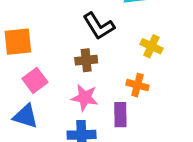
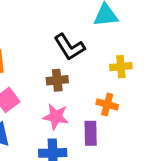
yellow cross: (151, 46) -> (121, 67), turned -30

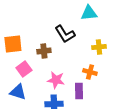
brown cross: (57, 80) -> (44, 51), moved

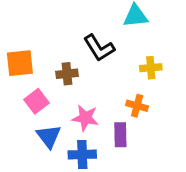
blue triangle: (18, 92) -> (49, 136), moved, turned 36

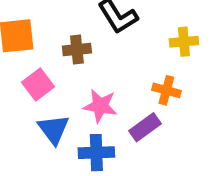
purple rectangle: (120, 135) -> (145, 127), turned 55

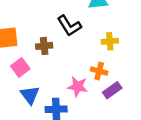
pink star: (100, 106) -> (78, 87), moved
purple rectangle: (145, 127) -> (112, 90), moved

